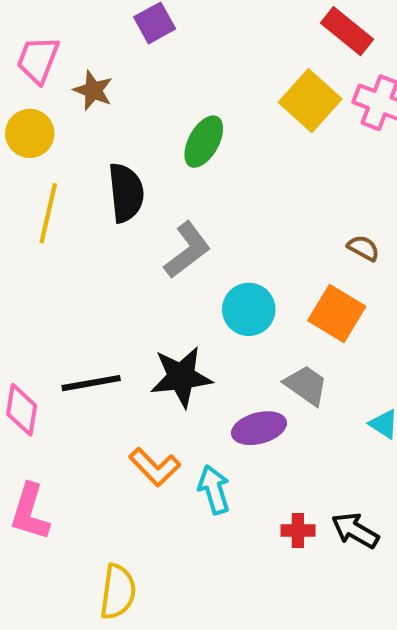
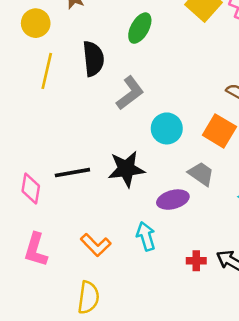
orange L-shape: (155, 467) -> (96, 245), moved

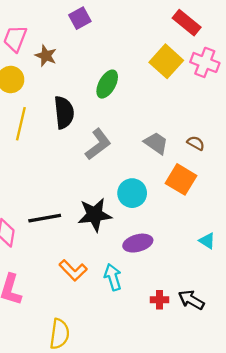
cyan circle: (167, 128) -> (132, 193), moved
gray trapezoid: (201, 174) -> (156, 143), moved
orange L-shape: (96, 245) -> (73, 270), moved

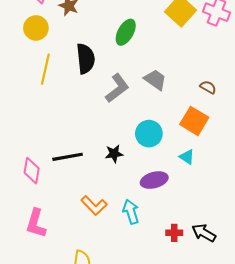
gray trapezoid: (156, 143) -> (155, 80), moved
black star: (95, 215) -> (114, 154), size x0.6
cyan triangle: (207, 241) -> (187, 157), moved

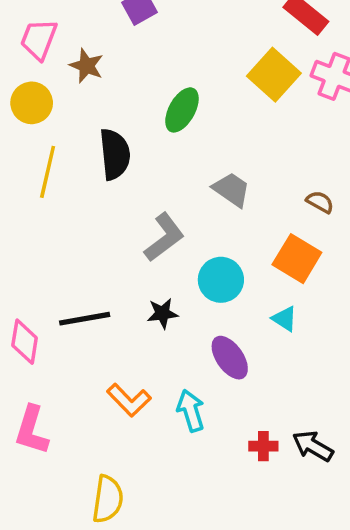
gray L-shape: (117, 88) -> (164, 237), moved
purple ellipse: (154, 180) -> (230, 358), turned 70

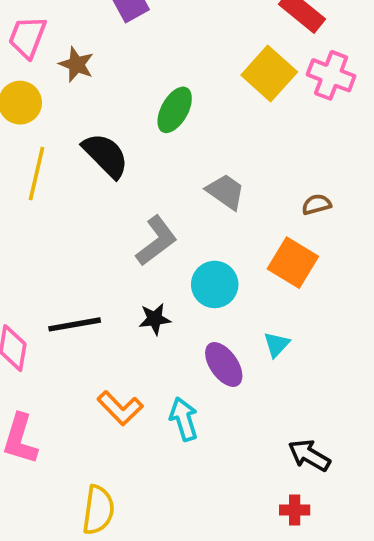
black semicircle: (115, 154) -> (106, 155), turned -39
brown semicircle: (320, 202) -> (317, 204), turned -44
cyan triangle: (285, 319) -> (276, 344), moved, turned 40
red cross: (263, 446) -> (295, 510), moved

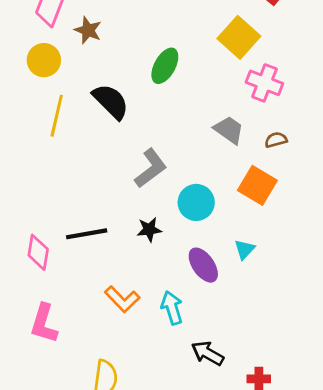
pink cross: (331, 75) -> (264, 83), moved
gray trapezoid: (226, 192) -> (229, 130), moved
black arrow: (309, 455) -> (208, 353), moved

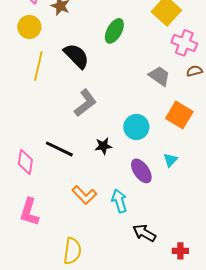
brown semicircle: (276, 140) -> (194, 71), moved
gray L-shape: (151, 168) -> (85, 103), moved
black line: (87, 234) -> (59, 149), turned 36

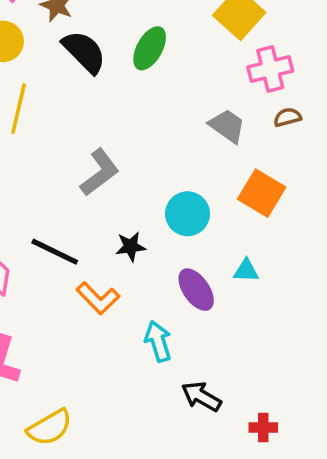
pink cross: (184, 43) -> (270, 69), turned -35
black semicircle: (76, 56) -> (84, 52), moved
cyan triangle: (170, 160) -> (246, 271), turned 49
orange L-shape: (84, 195) -> (98, 298), moved
yellow semicircle: (72, 251) -> (50, 427), moved, turned 52

